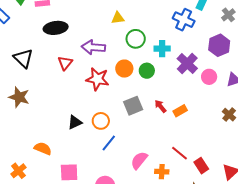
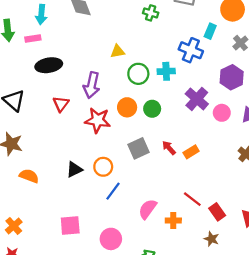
purple arrow: (93, 47) -> (92, 85), turned -80
cyan cross: (162, 49) -> (166, 71), moved
orange semicircle: (43, 149) -> (29, 176), moved

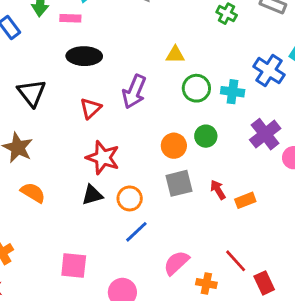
orange circle: (127, 107) -> (174, 146), moved
red star: (98, 120) -> (103, 158), moved

